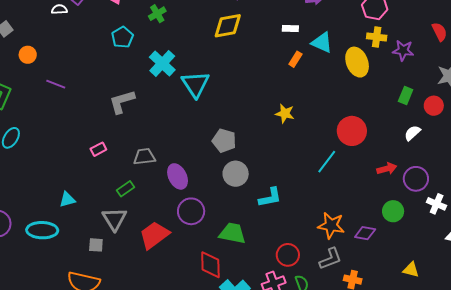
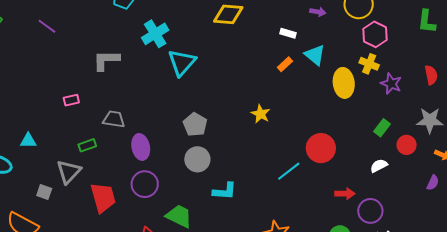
red trapezoid: (154, 235) -> (103, 198), turned 96

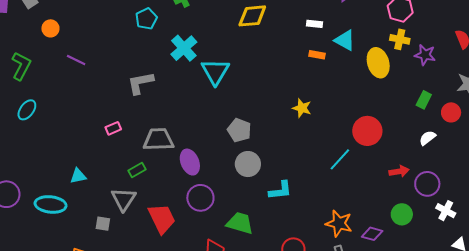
orange rectangle: (285, 64) -> (317, 55), turned 63
gray trapezoid: (114, 119) -> (158, 140), size x1.4

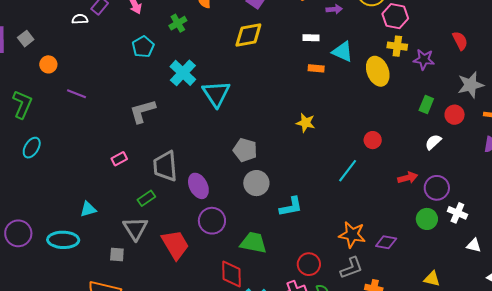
red circle: (367, 131) -> (373, 140), size x0.6
gray trapezoid: (158, 140) -> (165, 166), turned -88
green circle: (402, 214) -> (427, 219), moved

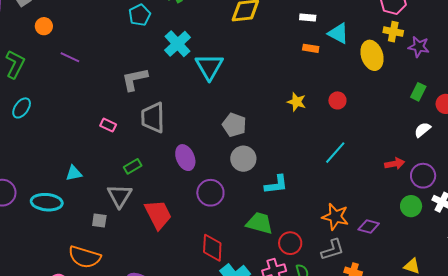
red circle: (373, 140) -> (337, 100), moved
pink rectangle: (119, 159) -> (108, 125), turned 49
gray trapezoid: (165, 166) -> (153, 118), moved
purple circle: (212, 221) -> (210, 193), moved
green trapezoid: (253, 243) -> (260, 223), moved

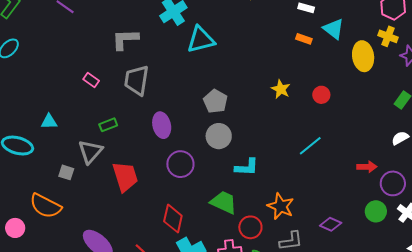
cyan triangle: (209, 67) -> (201, 40), turned 36
orange star: (335, 217) -> (281, 206), moved

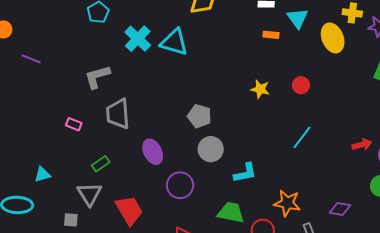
cyan triangle: (334, 29) -> (298, 18), turned 30
cyan triangle: (201, 40) -> (174, 42), moved, turned 44

